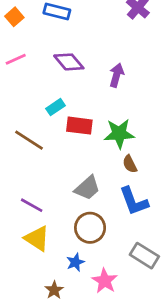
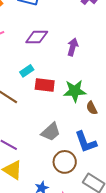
purple diamond: (69, 62) -> (37, 37), turned -50
brown semicircle: (130, 164) -> (92, 108), moved
brown circle: (90, 228) -> (65, 162), moved

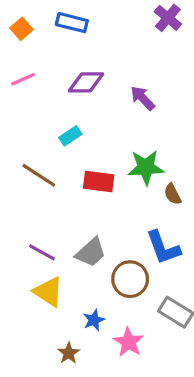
purple arrow: (73, 47) -> (143, 98), turned -60
red rectangle: (45, 85) -> (99, 182), moved
gray trapezoid: (51, 132) -> (91, 252), moved

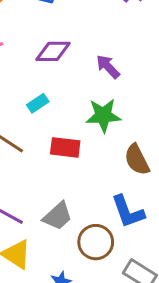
green star: (146, 167) -> (103, 115), moved
brown semicircle: (173, 194) -> (137, 160), size x1.5

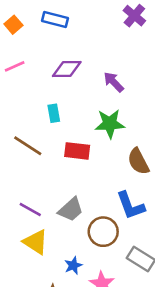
cyan rectangle: (38, 103) -> (54, 113), turned -66

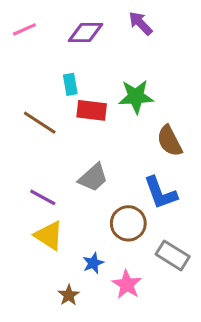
purple arrow: (114, 82) -> (140, 23), moved
red rectangle: (77, 151) -> (92, 110), moved
gray trapezoid: (71, 210) -> (93, 178), moved

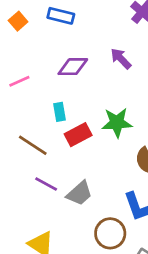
pink line: (24, 29) -> (19, 81), moved
red rectangle: (92, 110) -> (78, 135), turned -35
purple line: (43, 197) -> (46, 184), moved

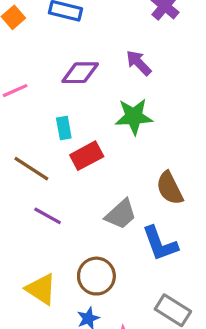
green star: (117, 123) -> (134, 117), moved
gray trapezoid: (79, 193) -> (121, 214), moved
brown circle: (110, 233) -> (96, 276), moved

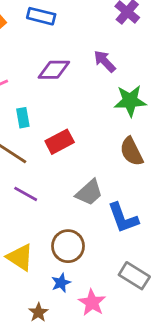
green star: (134, 117) -> (130, 101), moved
cyan rectangle: (64, 128) -> (23, 118), moved
brown semicircle: (170, 188) -> (131, 152), moved

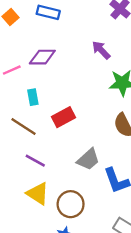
purple diamond: (54, 70) -> (42, 57), moved
yellow triangle: (20, 257) -> (38, 194), moved

